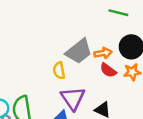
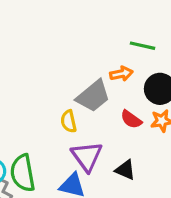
orange arrow: (103, 53) -> (121, 74), moved

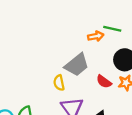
orange arrow: (121, 74) -> (96, 36), moved

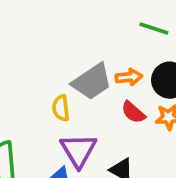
orange arrow: (96, 36) -> (129, 77), moved

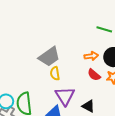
gray trapezoid: (92, 82) -> (49, 57), moved

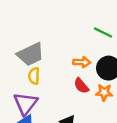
purple triangle: (65, 96) -> (25, 104), moved

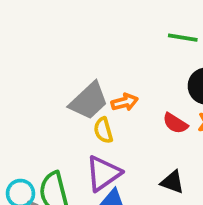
orange arrow: (82, 62) -> (125, 102), moved
purple triangle: (25, 104) -> (103, 173), turned 35

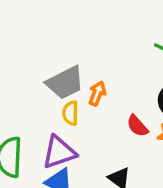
orange arrow: (125, 102) -> (97, 93), turned -70

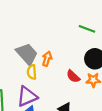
gray trapezoid: (65, 83) -> (27, 54), turned -100

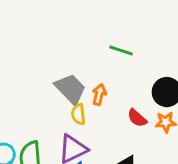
green line: (87, 29) -> (121, 51), moved

